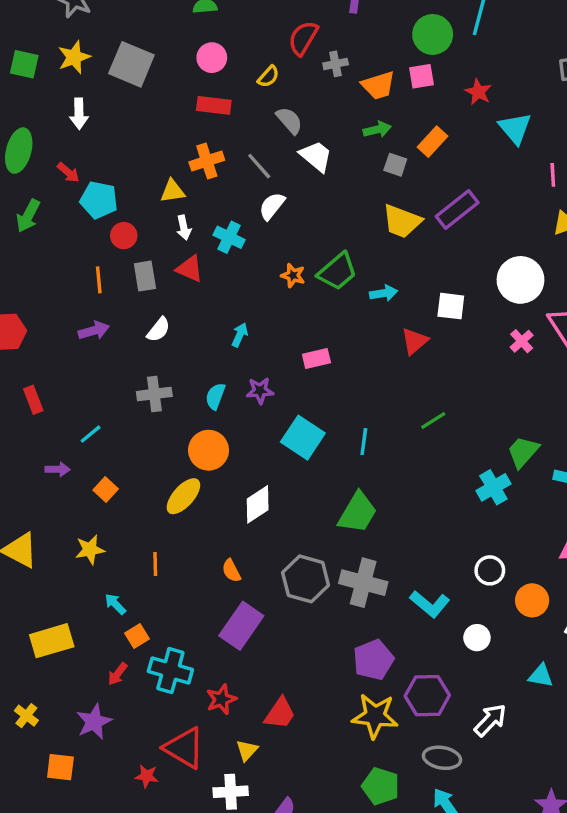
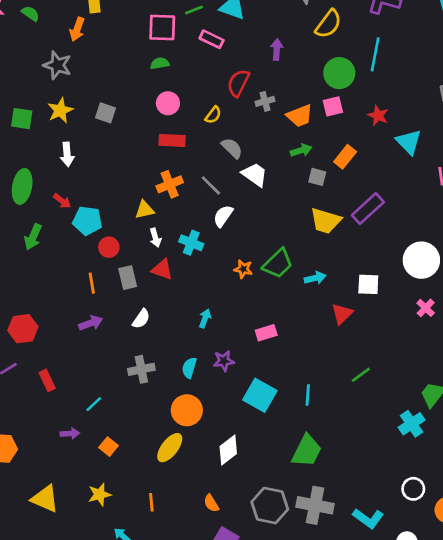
gray square: (131, 64) -> (105, 113), size x0.6

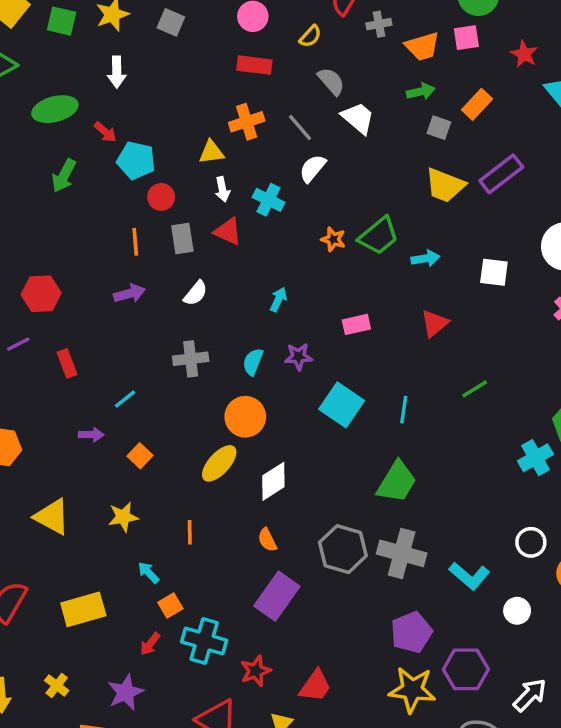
green ellipse: (22, 186) -> (55, 109), turned 60
red triangle: (342, 314) -> (435, 323), moved
white diamond: (228, 450) -> (273, 481), moved

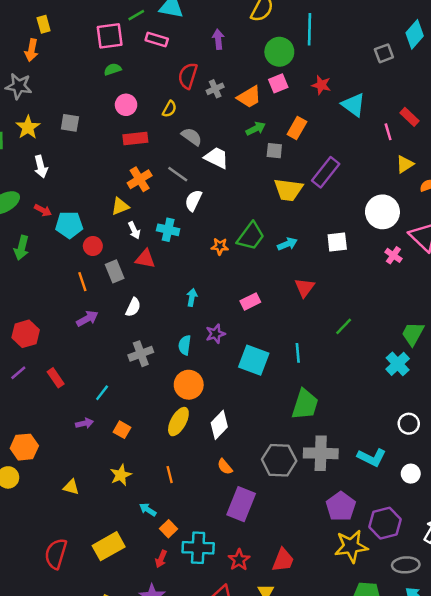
yellow triangle: (52, 517) -> (71, 487), size x0.6

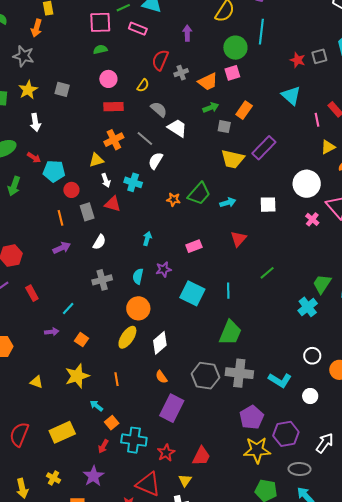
red star: (321, 85) -> (298, 60), moved
yellow star: (121, 475) -> (77, 376), size x1.4

